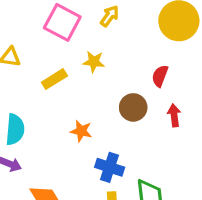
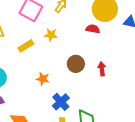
red semicircle: (160, 76) -> (93, 29), moved, turned 80
blue cross: (110, 167) -> (61, 102), turned 30

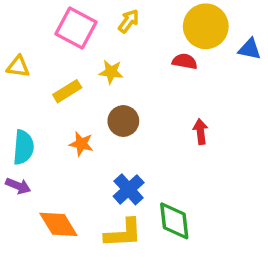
brown circle: (76, 64) -> (123, 121), moved
orange star: (43, 79) -> (81, 144), moved

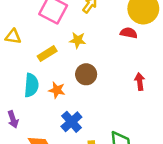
cyan semicircle: (23, 147) -> (31, 85), moved
purple arrow: (18, 186) -> (13, 119), turned 49
blue cross: (129, 189) -> (71, 122), moved

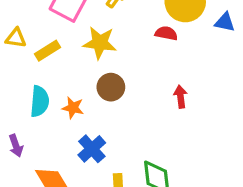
yellow star: (78, 40) -> (100, 43), size x1.5
yellow rectangle: (47, 54) -> (48, 51), moved

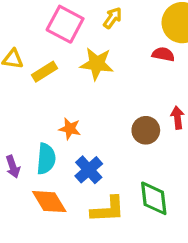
brown circle: (111, 87) -> (146, 130), moved
cyan semicircle: (40, 101) -> (46, 159), moved

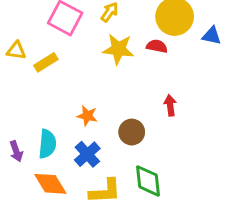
yellow star: (97, 64) -> (118, 49), moved
orange star: (70, 129) -> (87, 116), moved
brown circle: (146, 130) -> (132, 132), moved

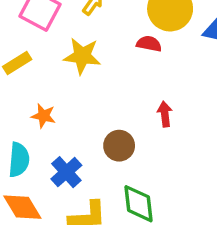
yellow star: (118, 49) -> (82, 56), moved
orange star: (87, 116) -> (43, 116), moved

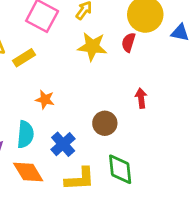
red semicircle: (149, 44) -> (129, 42), turned -84
yellow star: (82, 56) -> (92, 47), moved

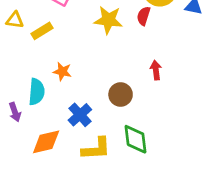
cyan semicircle: (25, 134) -> (37, 92), moved
orange diamond: (28, 172) -> (46, 142), turned -72

